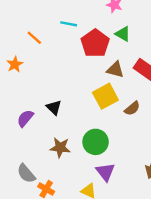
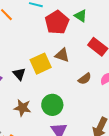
brown triangle: (115, 70) -> (62, 55), moved
yellow square: (105, 96) -> (41, 64), moved

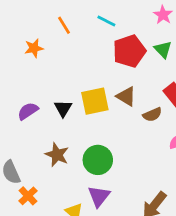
brown semicircle: (85, 79) -> (152, 115), moved

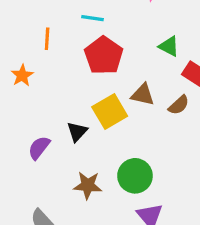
orange line: (64, 25) -> (47, 39), turned 54
green triangle: (163, 50) -> (169, 46), moved
red pentagon: (129, 51) -> (104, 55), moved
black triangle: (63, 108) -> (77, 132), turned 30

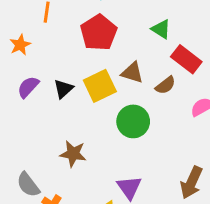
black triangle: (77, 132) -> (63, 89), moved
purple semicircle: (39, 148) -> (28, 87), moved
green circle: (135, 176) -> (133, 121), moved

